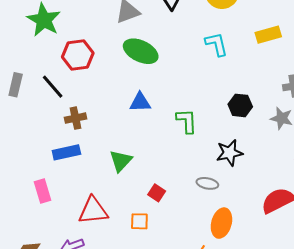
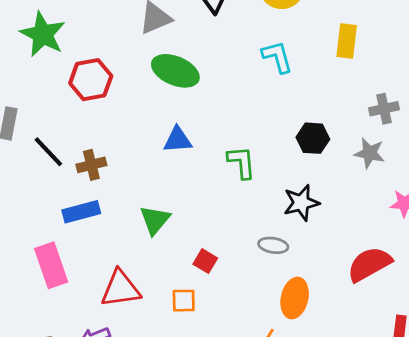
yellow rectangle: (268, 35) -> (347, 41), turned -65
black line: (53, 87) -> (48, 152), moved
pink rectangle: (43, 191) -> (51, 265), size x1.4

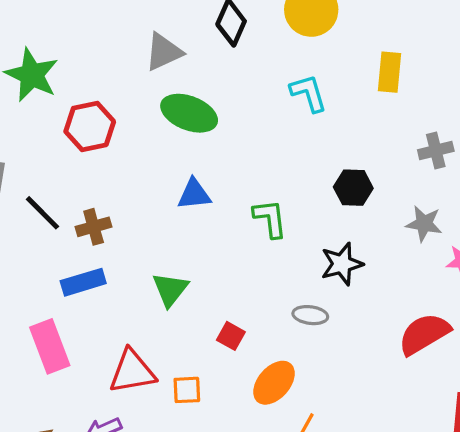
gray star: (370, 153) -> (424, 224), moved
orange ellipse: (295, 298) -> (274, 383), moved, turned 30
orange square: (184, 301) -> (187, 390), moved

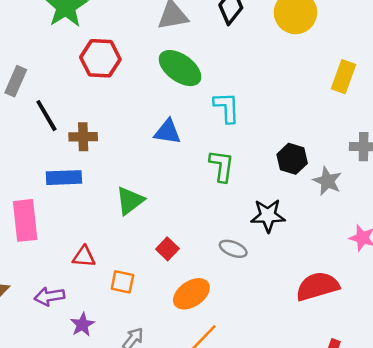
cyan L-shape: (309, 93) -> (227, 107), moved
gray star: (424, 224) -> (327, 181), moved
red triangle: (132, 372) -> (84, 257), size x0.6

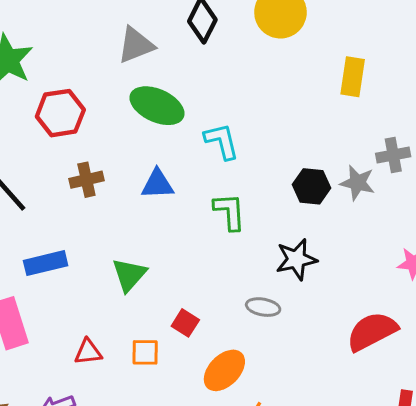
brown cross: (83, 137) -> (86, 180), moved
gray star: (327, 181) -> (357, 183), moved
orange square: (122, 282) -> (145, 352), moved

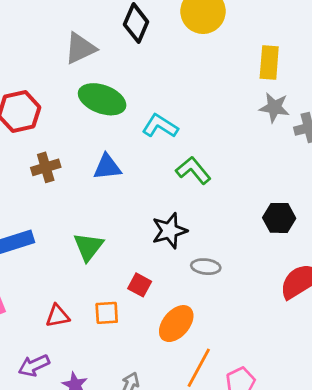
cyan L-shape: (222, 141) -> (160, 126), turned -40
gray star: (357, 183) -> (274, 107), moved
black hexagon: (311, 186) -> (279, 218), moved
green L-shape: (230, 212) -> (193, 170), moved, turned -32
black star: (296, 259) -> (169, 231), moved

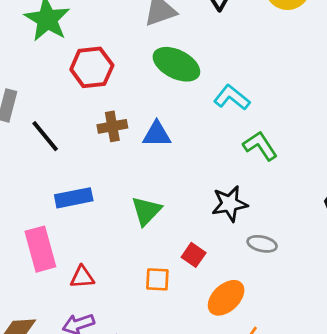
blue triangle: (107, 167) -> (157, 134), moved
red triangle: (58, 316) -> (82, 277), moved

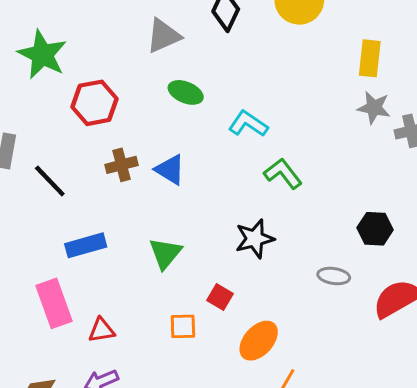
green ellipse: (176, 64) -> (186, 92), size x0.7
blue triangle: (157, 134) -> (170, 170), turned 36
gray ellipse: (262, 244) -> (334, 276), moved

